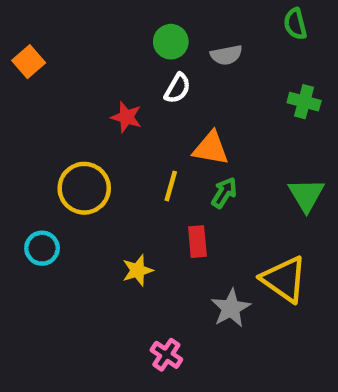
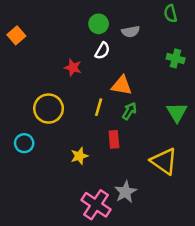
gray star: (231, 308) -> (125, 192), moved
pink cross: (166, 355) -> (96, 205), size x1.6

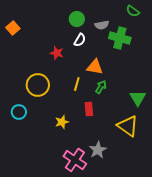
green semicircle: (170, 14) -> (133, 11), turned -40
green cross: (176, 58) -> (120, 38), moved, size x1.5
green triangle: (177, 112) -> (138, 98), moved

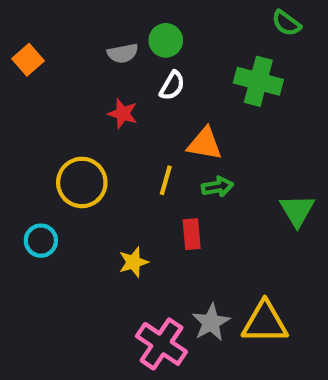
gray semicircle: (102, 25) -> (123, 53), moved
green arrow: (101, 87) -> (217, 187), turned 48
yellow triangle: (128, 126) -> (265, 322), moved, turned -35

